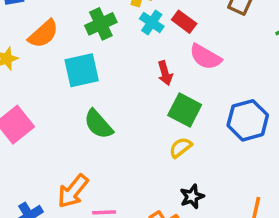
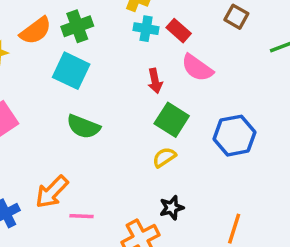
cyan cross: (152, 23) -> (146, 29), turned -30
green cross: (101, 24) -> (77, 26), moved
cyan square: (82, 70) -> (71, 71), turned 33
green semicircle: (98, 124) -> (83, 127), turned -32

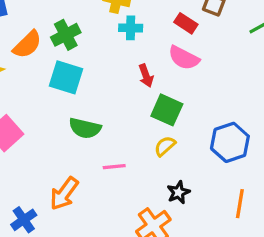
red rectangle: (179, 31) -> (186, 23), moved
blue hexagon: (234, 136) -> (230, 142), moved
pink line: (81, 216) -> (114, 167), moved

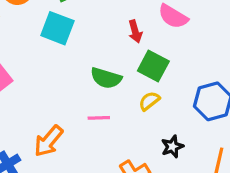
green semicircle: (85, 128) -> (106, 78), moved
black star: (178, 192) -> (172, 147), moved

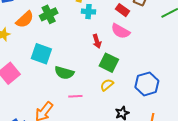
cyan square: (57, 28) -> (41, 54), moved
green semicircle: (106, 78) -> (64, 73), moved

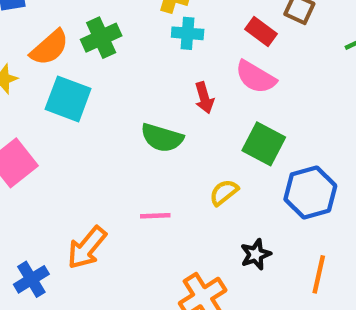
cyan square: (41, 54) -> (68, 99), moved
green square: (109, 63) -> (264, 144), moved
green semicircle: (64, 73) -> (162, 138), moved

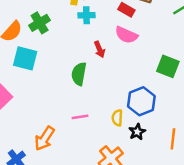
green semicircle: (162, 138) -> (79, 74), turned 90
green square: (264, 144) -> (168, 66), moved
yellow semicircle: (224, 192) -> (117, 118), moved, turned -42
blue hexagon: (310, 192) -> (141, 101), moved

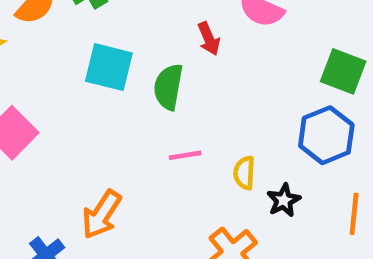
cyan square: (25, 58) -> (109, 67), moved
blue hexagon: (141, 101) -> (326, 135), moved
pink line: (80, 117) -> (185, 155), moved

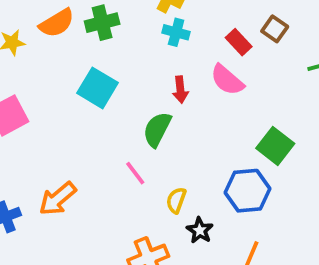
green semicircle: (168, 87) -> (157, 129), moved
pink line: (185, 155) -> (135, 173), turned 45
black star: (284, 200) -> (200, 230), turned -30

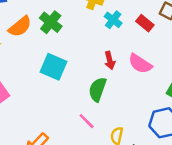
green cross: (102, 23) -> (51, 22), turned -30
cyan cross: (176, 32) -> (113, 20), moved, turned 30
pink semicircle: (227, 80) -> (140, 64), moved

